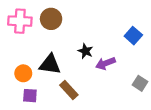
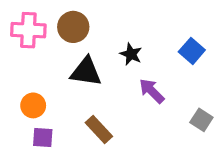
black star: (86, 51) -> (131, 54), moved
purple arrow: (106, 63) -> (152, 91), turned 66
black triangle: (50, 64) -> (86, 72), moved

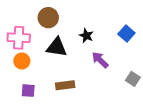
pink cross: (28, 30) -> (19, 38), moved
orange circle: (33, 105) -> (22, 61), moved
brown rectangle: (99, 129) -> (65, 85), turned -54

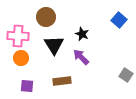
blue square: (126, 34) -> (119, 20), moved
black triangle: (57, 47) -> (54, 45), turned 50
purple arrow: (100, 60) -> (81, 57), moved

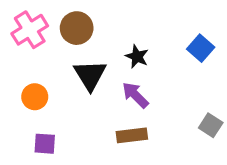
blue square: (119, 20) -> (201, 48), moved
pink cross: (18, 36) -> (30, 30), moved, turned -35
brown rectangle: (62, 81) -> (132, 135), moved

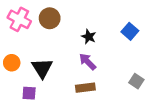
pink cross: (30, 30) -> (19, 19), turned -30
black triangle: (90, 75) -> (42, 68), moved
orange circle: (35, 97) -> (12, 63), moved

